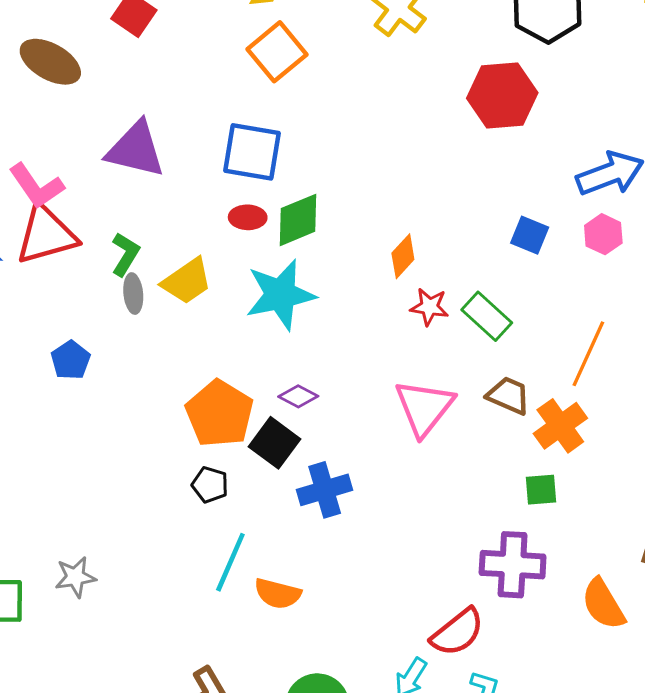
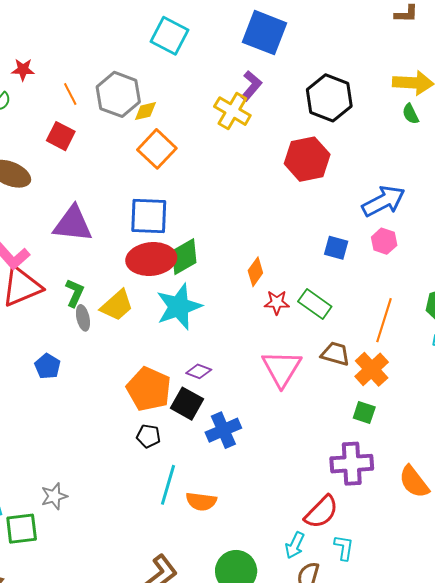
red ellipse: (248, 217) -> (151, 259), size x2.0
green square: (541, 490) -> (364, 412), turned 30
gray star: (75, 577) -> (54, 496), moved

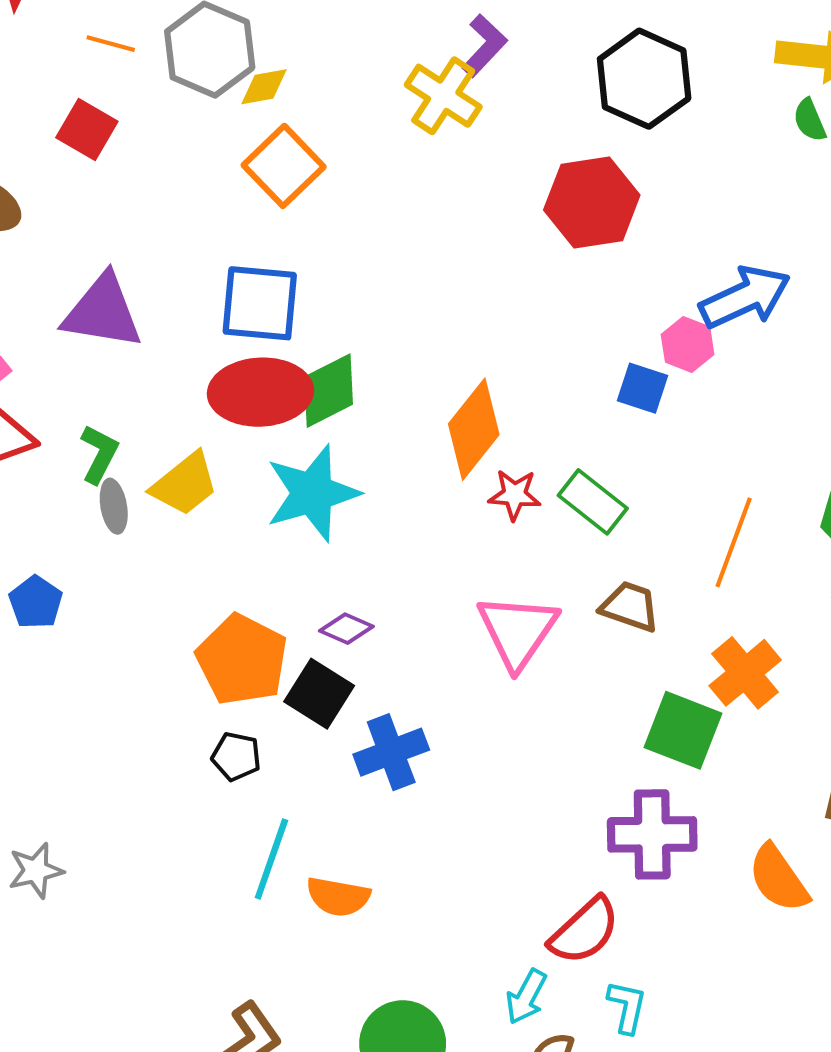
orange line: (70, 94) -> (111, 44), turned -50
pink hexagon: (384, 241) -> (688, 345), moved
orange diamond: (255, 272) -> (474, 429), size x1.6
orange cross: (372, 369) -> (745, 673), moved
green square: (364, 412) -> (683, 730), size x1.6

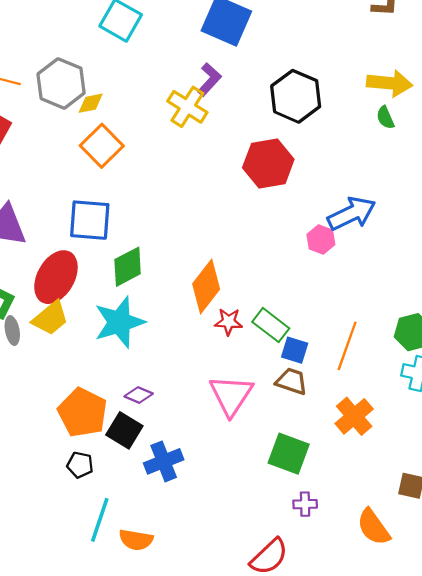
blue square: (642, 388) -> (295, 350), moved
red ellipse: (260, 392) -> (56, 277), moved, turned -57
green square: (683, 730) -> (289, 454), moved
purple cross: (652, 834) -> (305, 504), size x0.5

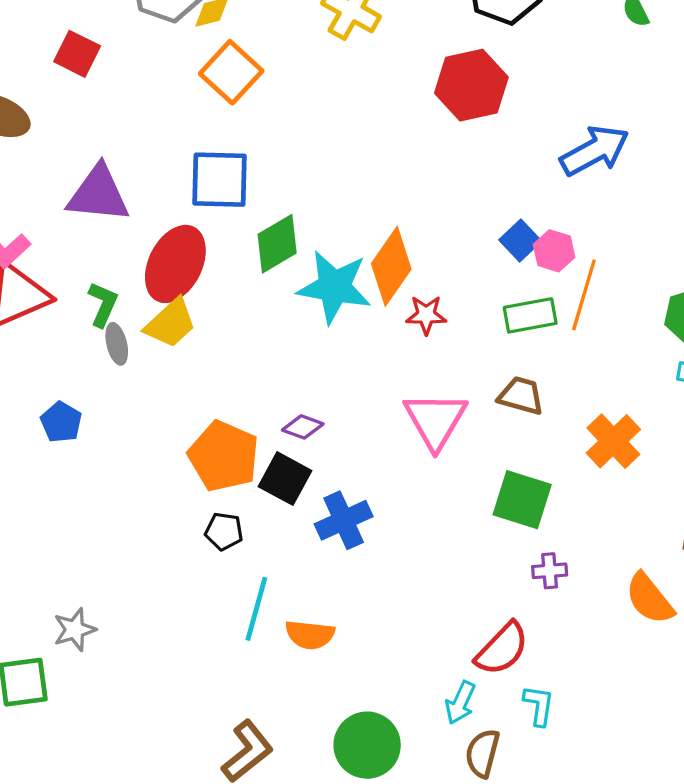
pink hexagon: (321, 239) -> (554, 251), moved
cyan star: (119, 322) -> (334, 287), moved, turned 30
green rectangle: (271, 325) -> (530, 315), moved, turned -45
orange line: (347, 346) -> (584, 295), moved
blue square: (295, 350) -> (520, 241), moved, turned 32

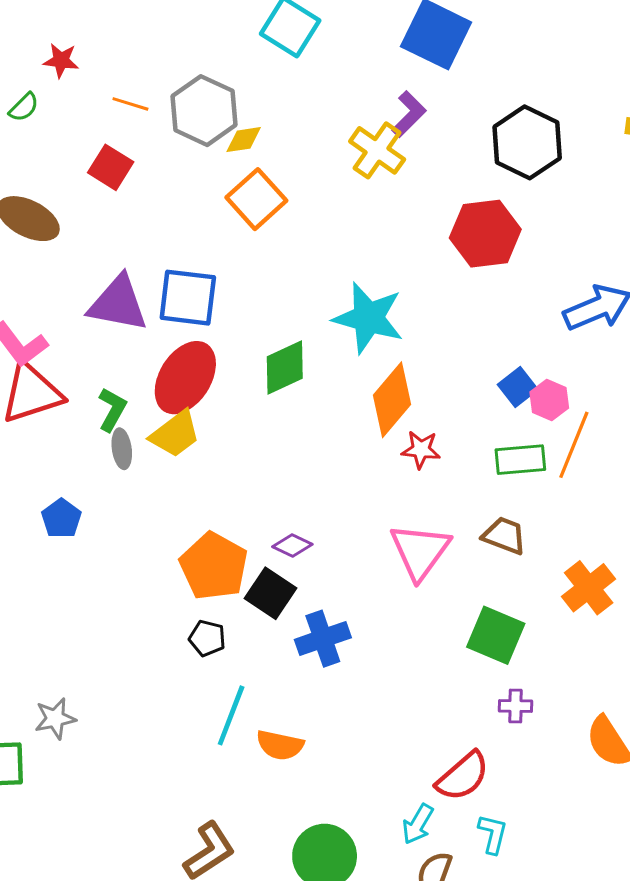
blue square: (220, 180) -> (188, 298), moved
cyan star: (334, 287) -> (368, 318), moved

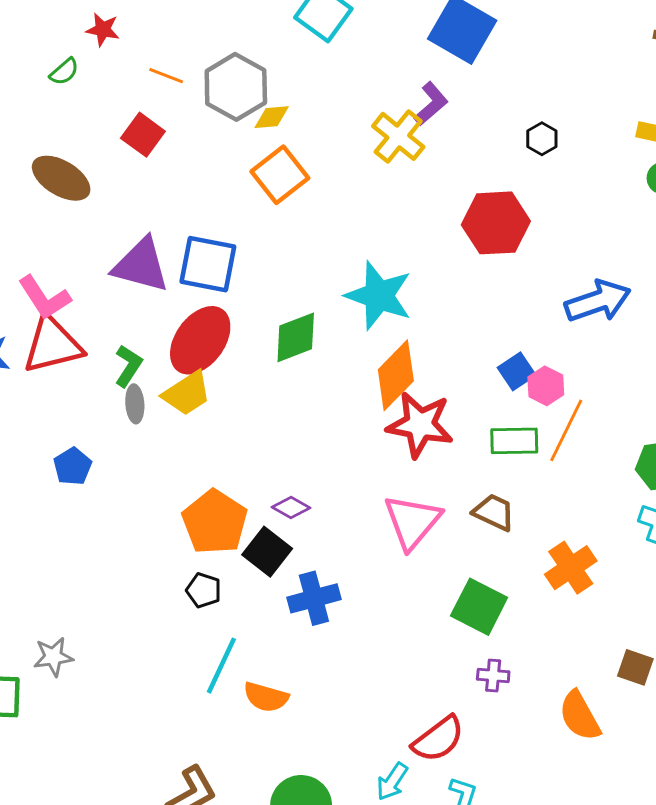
black hexagon: (527, 142) -> (542, 139), size x0.5
red star: (421, 450) -> (420, 425), size x1.8

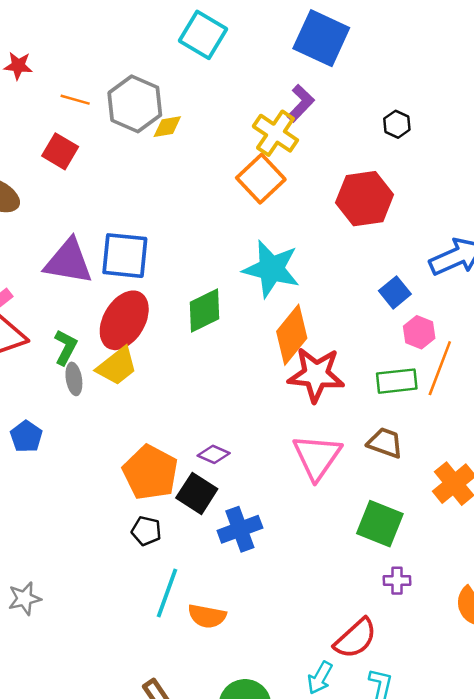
orange square: (280, 175) -> (261, 179), moved
blue square: (517, 371) -> (395, 292), moved

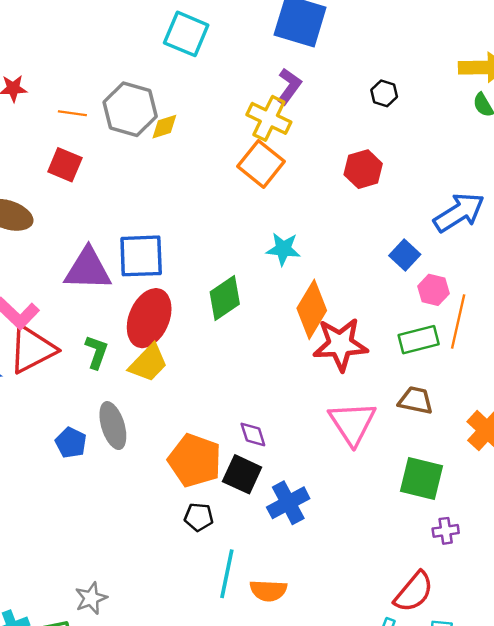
red hexagon: (365, 199) -> (363, 169), size x0.7
cyan star: (271, 269) -> (283, 249), size x0.6
gray ellipse: (74, 379) -> (113, 426), moved, size x1.5
purple diamond: (214, 454) -> (253, 435), turned 56

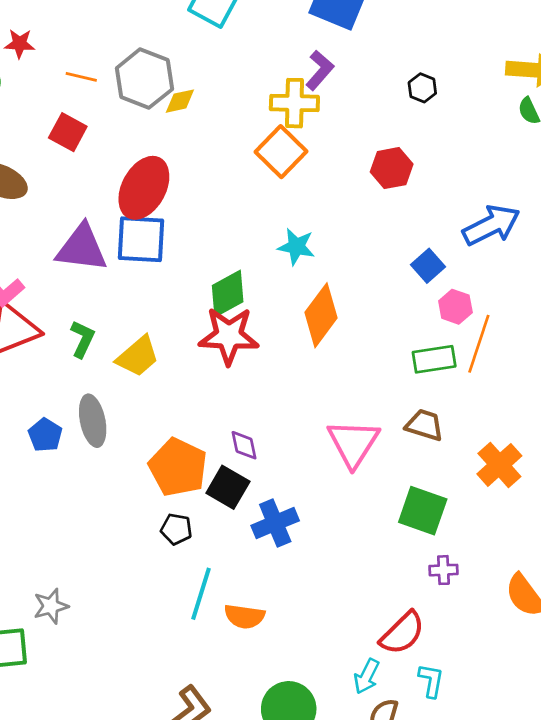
yellow cross: (269, 118) -> (294, 103), turned -30
red ellipse: (149, 318) -> (144, 188), moved
red star: (340, 344) -> (229, 336), moved

